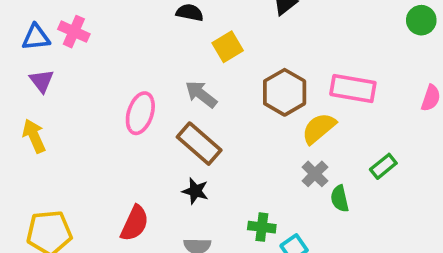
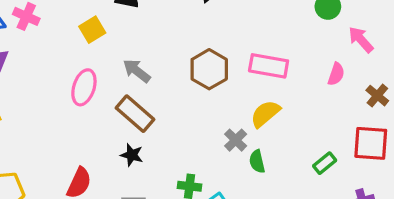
yellow square: (228, 47) -> (92, 30), moved
yellow semicircle: (319, 128) -> (265, 114), moved
green rectangle: (383, 166) -> (325, 163), moved

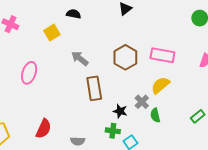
pink ellipse: (84, 87) -> (29, 73), moved
brown rectangle: (135, 114) -> (94, 88), moved, turned 40
black star: (132, 155) -> (120, 111), moved

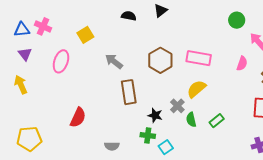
black semicircle: (74, 14) -> (129, 16), moved
pink ellipse: (29, 73) -> (61, 61), moved
green rectangle: (198, 116) -> (217, 121), moved
red semicircle: (44, 129) -> (78, 117), moved

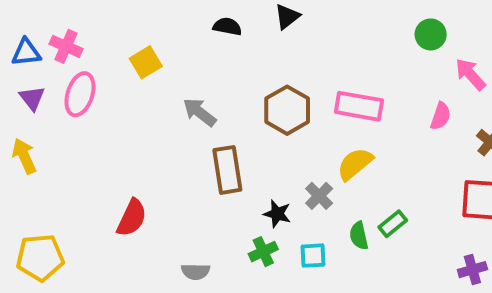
pink ellipse: (61, 61) -> (80, 94), moved
green semicircle: (191, 120) -> (359, 236), moved
green cross: (148, 135) -> (263, 252), turned -32
cyan square: (166, 147) -> (313, 256), moved, turned 32

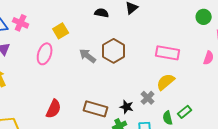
pink ellipse: (80, 94) -> (45, 54), moved
brown hexagon: (287, 110) -> (114, 51), moved
brown rectangle: (227, 170) -> (96, 109), moved, turned -65

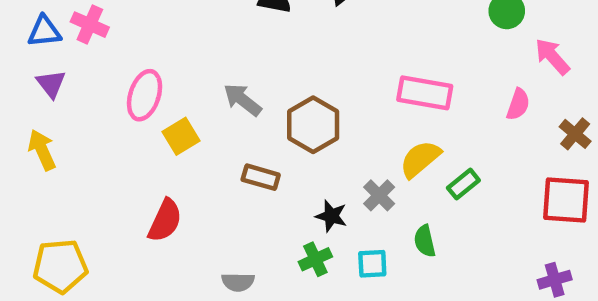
yellow square: (61, 31) -> (181, 136), moved
brown hexagon: (114, 51) -> (313, 125), moved
brown rectangle: (96, 109) -> (261, 177), moved, size x0.7
green rectangle: (185, 112) -> (463, 184), moved

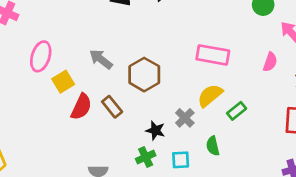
brown rectangle: (261, 177) -> (112, 107), turned 35
red semicircle: (165, 221) -> (81, 107), moved

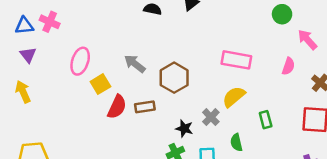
brown rectangle: (112, 107) -> (145, 107), turned -60
green rectangle: (237, 111) -> (266, 120), moved, turned -66

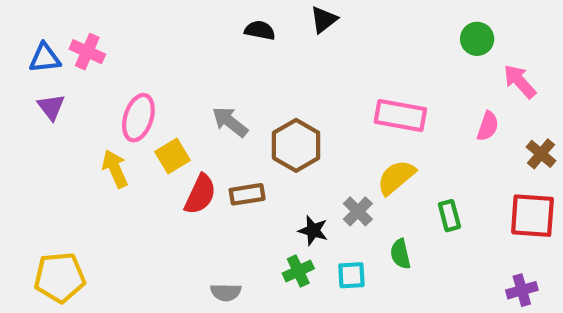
yellow arrow: (23, 92) -> (115, 169), moved

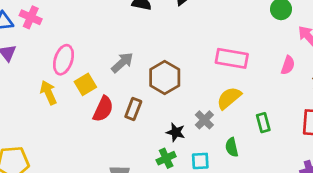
gray arrow: (230, 122) -> (122, 62), turned 100
brown rectangle: (247, 194) -> (133, 109), turned -60

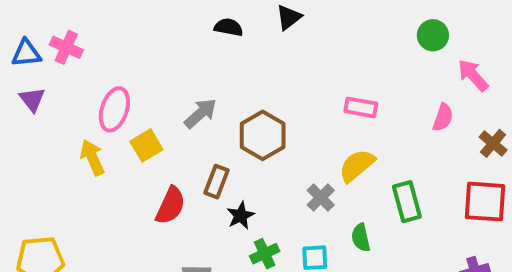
pink rectangle: (232, 58) -> (361, 107), size x0.7
red semicircle: (103, 109) -> (170, 206), moved
green rectangle: (263, 123) -> (407, 202), size x1.4
black star: (176, 132) -> (241, 216), moved, turned 30

